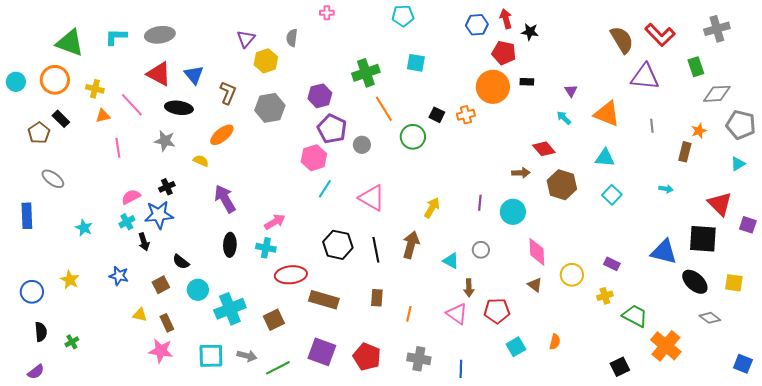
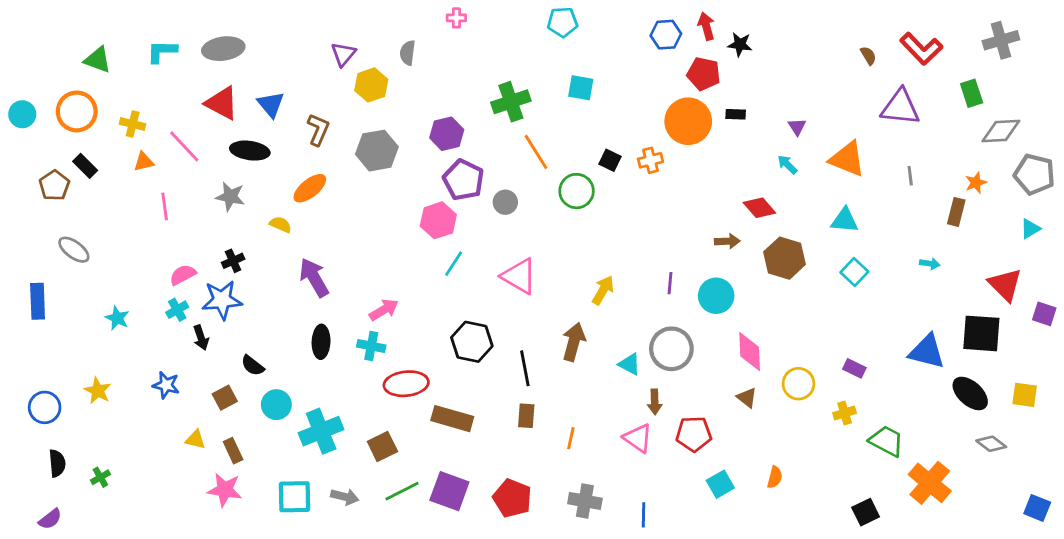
brown semicircle: (622, 40) -> (868, 56), size x0.5
green triangle: (70, 43) -> (98, 60), size x0.7
black line: (376, 250) -> (525, 368), moved
gray circle: (481, 250) -> (671, 349), size x1.8
green line: (278, 368) -> (402, 491), moved

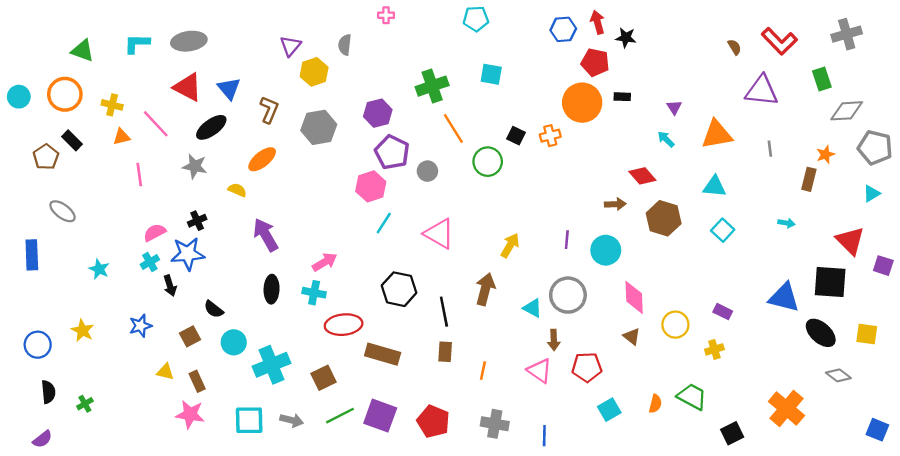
black ellipse: (250, 151) -> (211, 127), turned -44
orange triangle: (847, 159) -> (717, 134), turned -32
blue star: (166, 385) -> (140, 326), turned -30
green trapezoid: (886, 441) -> (692, 397), moved

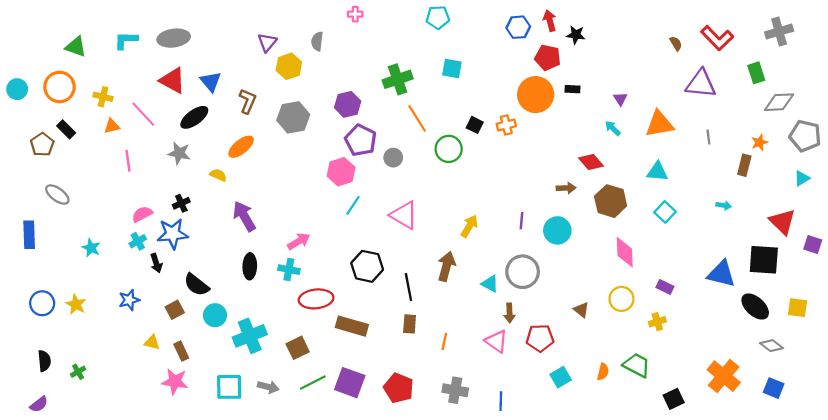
pink diamond: (634, 297) -> (625, 252), moved
black semicircle: (214, 309) -> (196, 285), size x1.4
blue circle: (38, 345) -> (42, 303), moved
blue square: (877, 430) -> (774, 388), moved

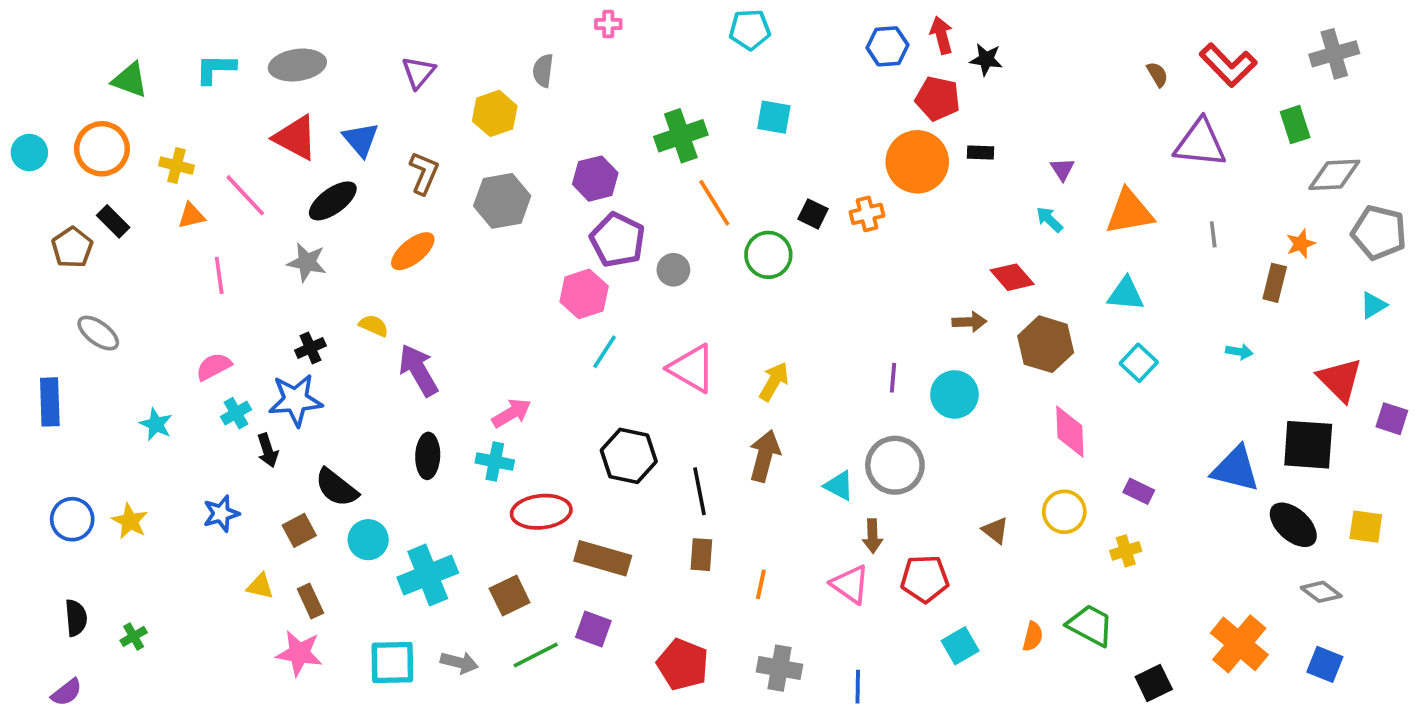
purple triangle: (267, 42) -> (418, 72), moved
yellow semicircle: (218, 175) -> (374, 326), moved
pink semicircle: (142, 214) -> (214, 367), moved
yellow arrow: (469, 226) -> (774, 381), moved
purple square: (350, 383) -> (593, 629), moved, size x0.7

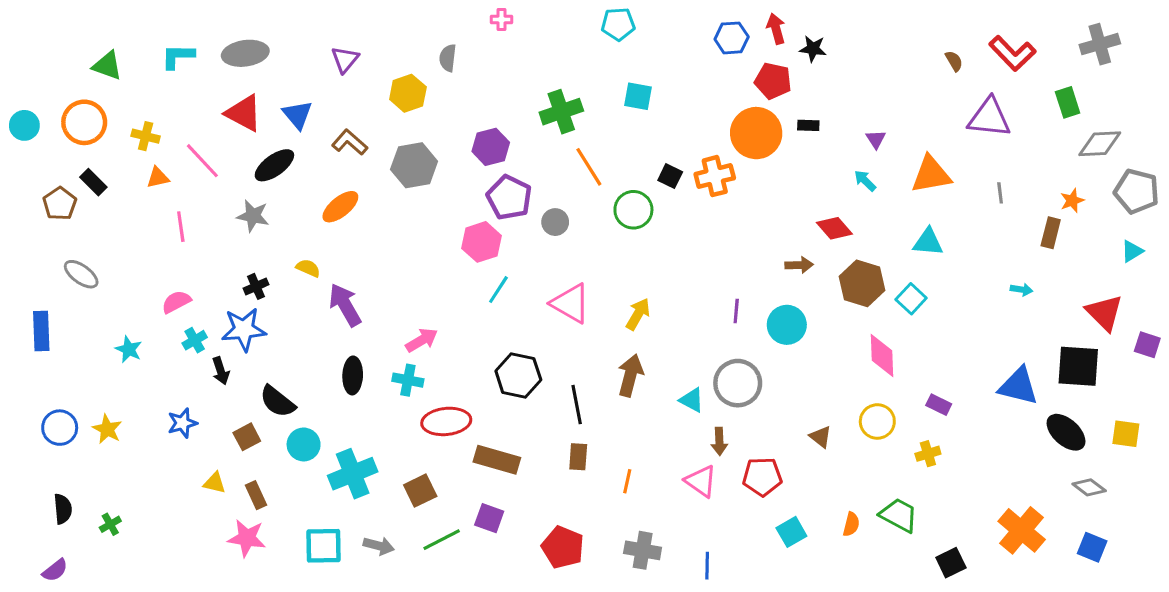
brown L-shape: (424, 173) -> (350, 142), turned -72
orange cross: (867, 214) -> (715, 176), size x1.4
cyan square: (1139, 363) -> (911, 299), moved

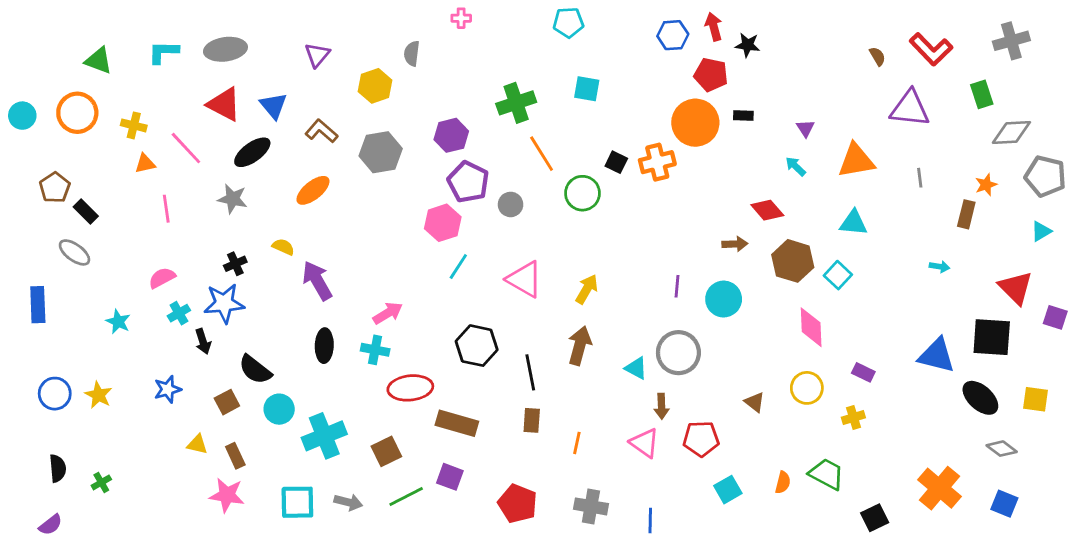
black rectangle: (93, 182) -> (86, 212), moved

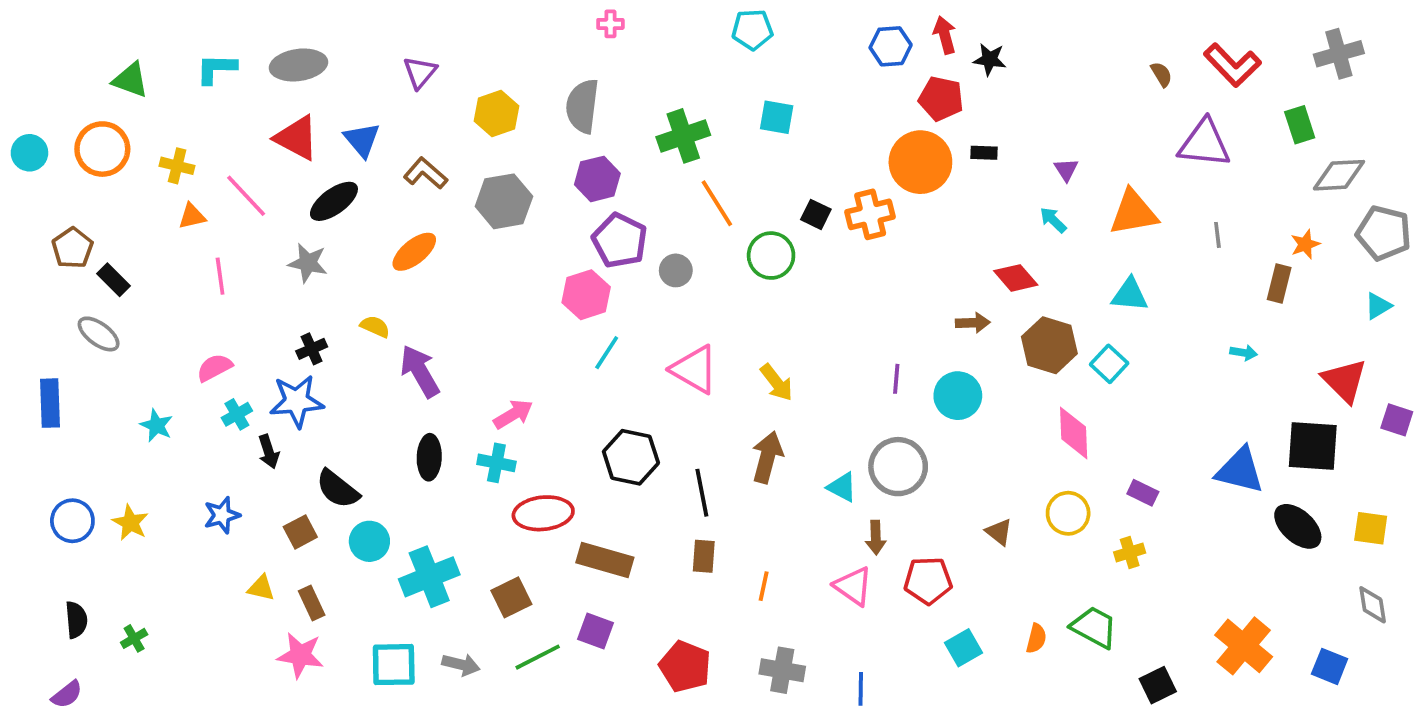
gray semicircle: (412, 53) -> (582, 106), moved, size x1.6
yellow arrow: (587, 289) -> (777, 383), turned 112
gray diamond: (1002, 449) -> (1373, 605), moved, turned 44

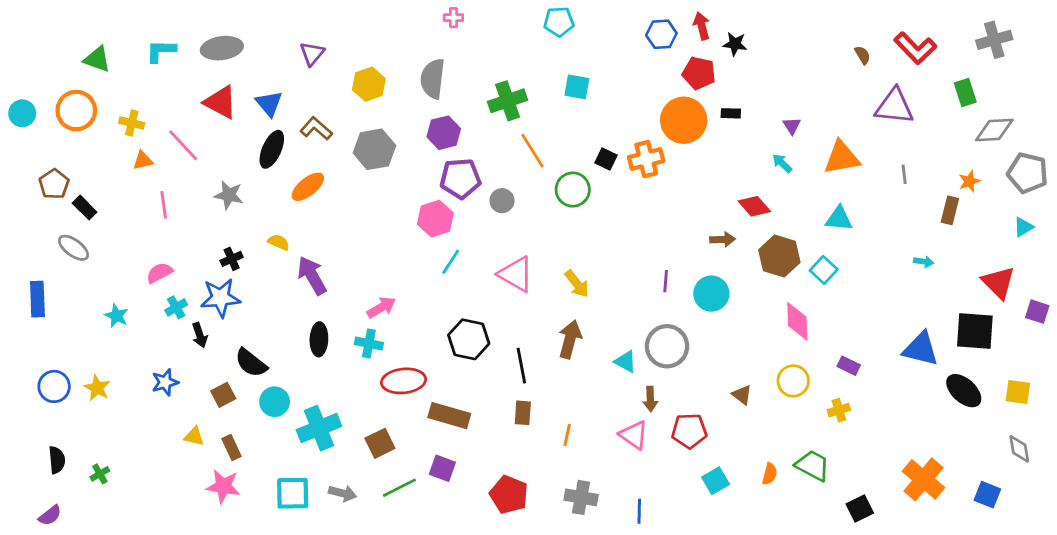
black ellipse: (334, 201) -> (272, 149), moved, turned -30
purple pentagon: (620, 241) -> (460, 178), turned -30

